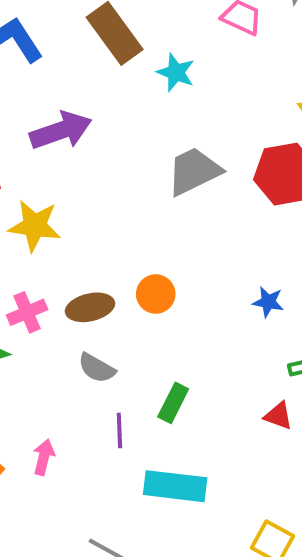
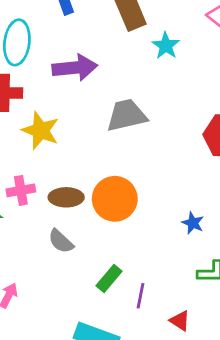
gray trapezoid: (194, 171) -> (127, 115), moved
orange circle: (156, 294) -> (115, 199), size x1.6
red triangle: (278, 416) -> (180, 321), moved
purple line: (119, 430) -> (141, 296), moved

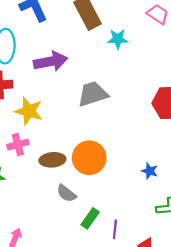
cyan star: (166, 46) -> (118, 39), turned -30
pink cross: (21, 190) -> (18, 145), moved
gray semicircle: (61, 241) -> (66, 193), moved

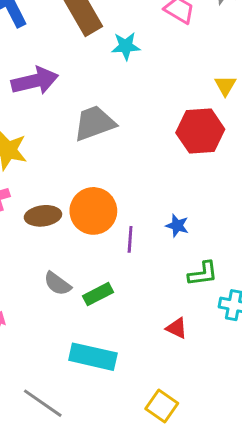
gray semicircle: (66, 193) -> (57, 284), moved
green rectangle: (90, 218) -> (98, 294), turned 30
purple line: (115, 229) -> (130, 239), moved

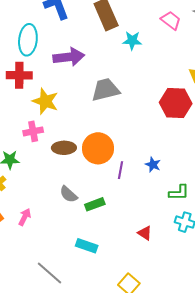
green L-shape: (203, 274) -> (179, 193), moved
cyan rectangle: (93, 357) -> (87, 246), size x0.7

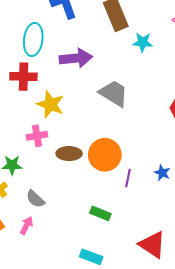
gray trapezoid: (105, 90) -> (114, 93), turned 44
gray semicircle: (68, 194) -> (35, 199), moved
green rectangle: (95, 204) -> (100, 213), turned 42
red triangle: (145, 233) -> (152, 245), size x1.8

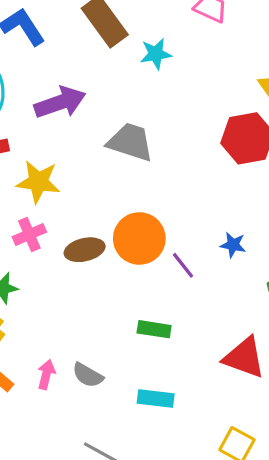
purple line: (128, 178) -> (183, 265), turned -36
gray semicircle: (35, 199) -> (88, 375), moved

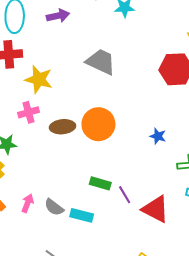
purple arrow: (60, 102) -> (58, 16), moved, size x0.7
purple line: (183, 265) -> (125, 195), moved
cyan rectangle: (156, 398) -> (82, 215), moved

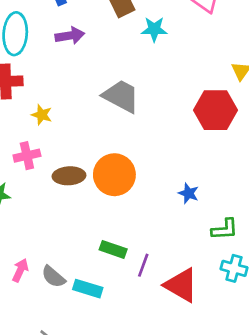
yellow star: (39, 79) -> (42, 115), size x0.6
purple line: (125, 195) -> (143, 265), turned 48

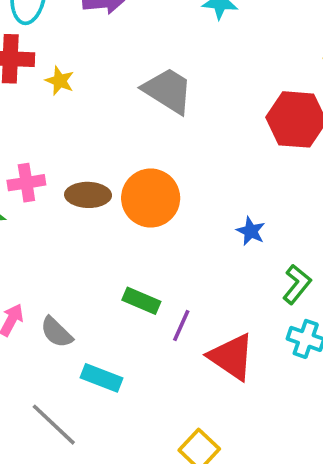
yellow star: (42, 115) -> (60, 81), moved
pink cross: (27, 156) -> (26, 183), moved
green L-shape: (225, 229) -> (297, 284), turned -52
cyan rectangle: (88, 289) -> (101, 378), moved

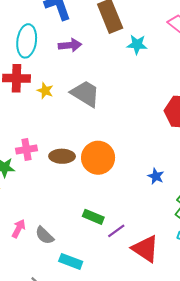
gray trapezoid: (168, 91) -> (85, 94), moved
purple line: (181, 325) -> (116, 231), turned 30

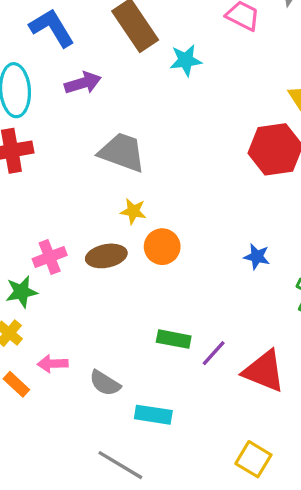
yellow star: (45, 91) -> (133, 211), moved
orange circle: (98, 158) -> (162, 247), size x0.7
pink arrow: (19, 229) -> (53, 364), moved, turned -108

